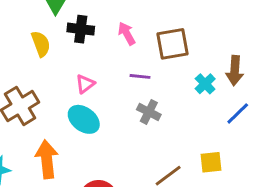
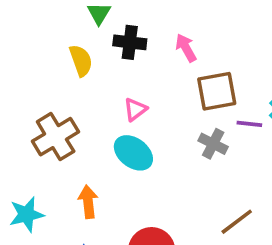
brown square: (173, 44) -> (217, 91), moved
purple line: (140, 76) -> (249, 124), moved
orange arrow: (47, 159) -> (88, 202), size x0.7

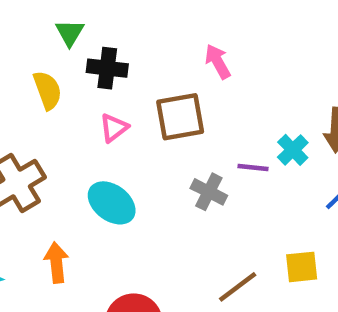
pink arrow: (186, 48) -> (218, 61), moved
brown square: (217, 91) -> (180, 117), moved
pink triangle: (135, 109) -> (114, 128), moved

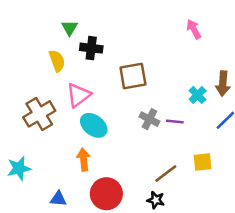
pink arrow: (218, 61) -> (194, 29), moved
pink triangle: (114, 128) -> (79, 95), moved, size x1.5
purple line: (253, 168) -> (175, 122), moved
orange arrow: (56, 263) -> (84, 160), moved

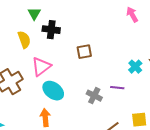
brown square: (133, 76) -> (84, 52), size x0.7
gray cross: (149, 119) -> (94, 96), moved

